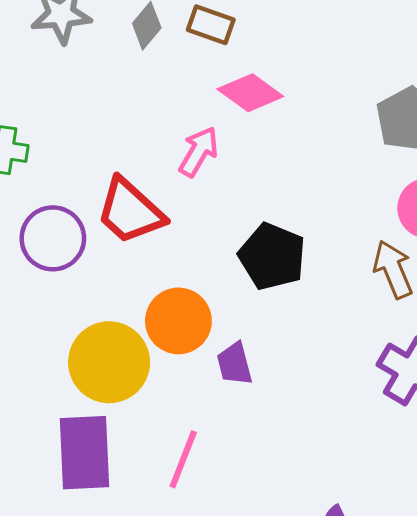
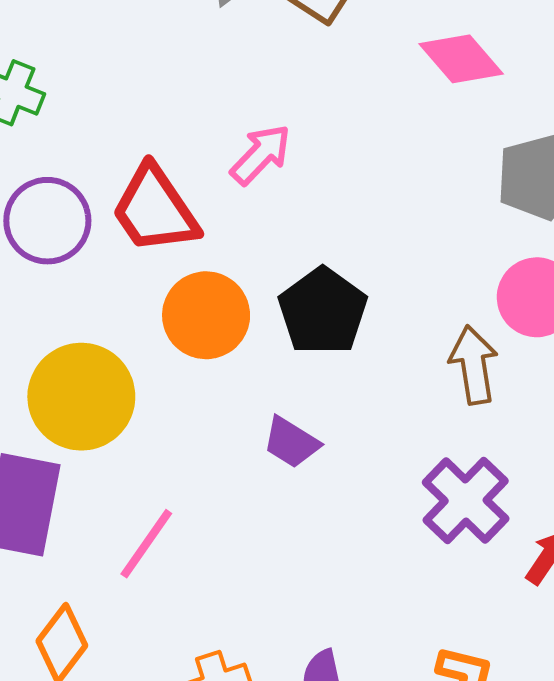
pink diamond: (250, 93) -> (461, 59), moved
orange circle: (178, 321) -> (206, 315), moved
purple trapezoid: (235, 364) -> (291, 442), moved, turned -57

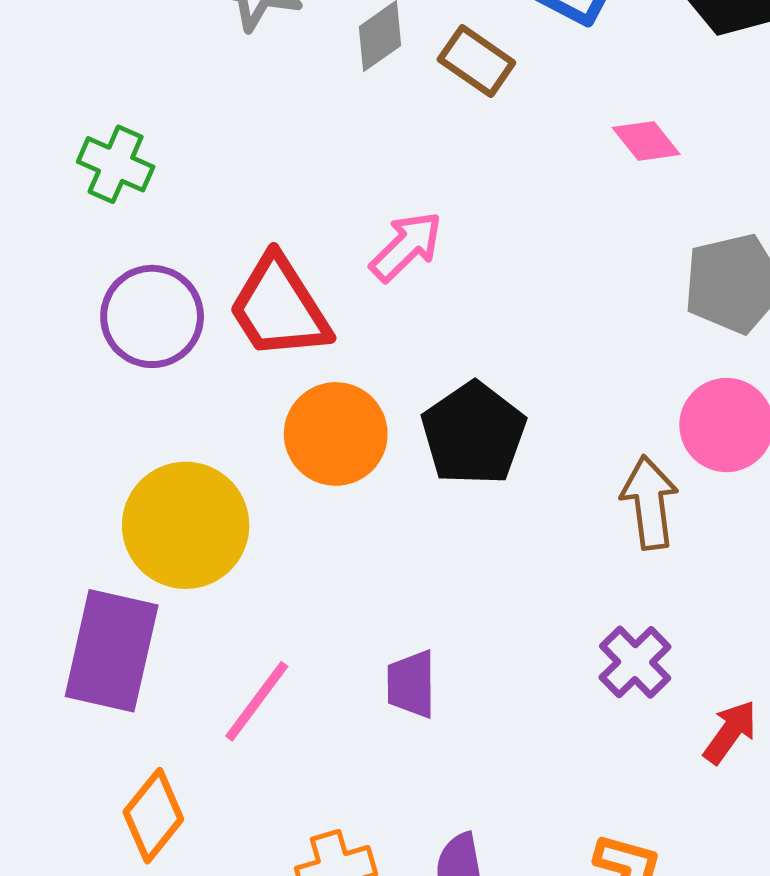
pink diamond: (461, 59) -> (646, 141), size x0.7
purple trapezoid: (291, 442) -> (411, 684), moved, turned 56
purple cross: (466, 501) -> (635, 662), size x0.7

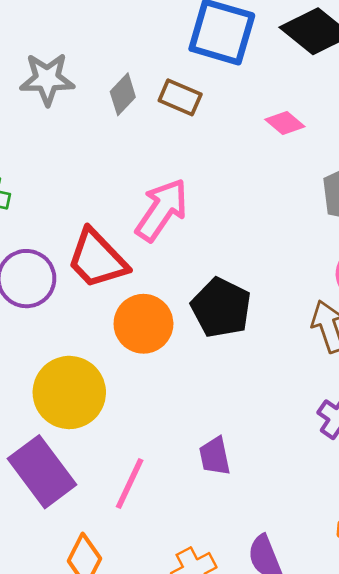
pink arrow: (406, 246) -> (162, 210), size x1.4
purple rectangle: (112, 651) -> (42, 472), turned -38

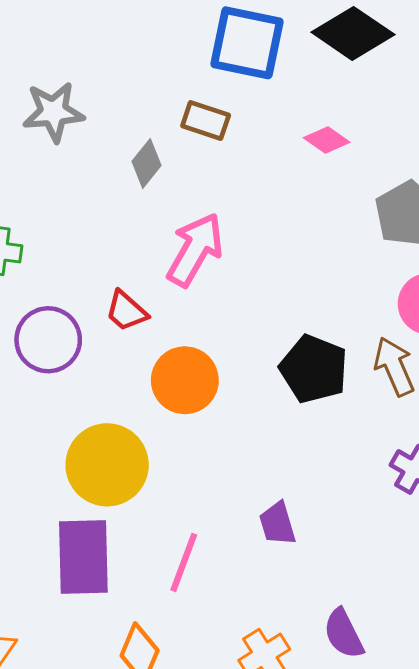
gray diamond: (123, 94) -> (147, 163), moved
red trapezoid: (97, 259) -> (126, 311), size x0.6
black pentagon: (221, 308) -> (314, 369), moved
purple rectangle: (42, 472) -> (83, 557), turned 40

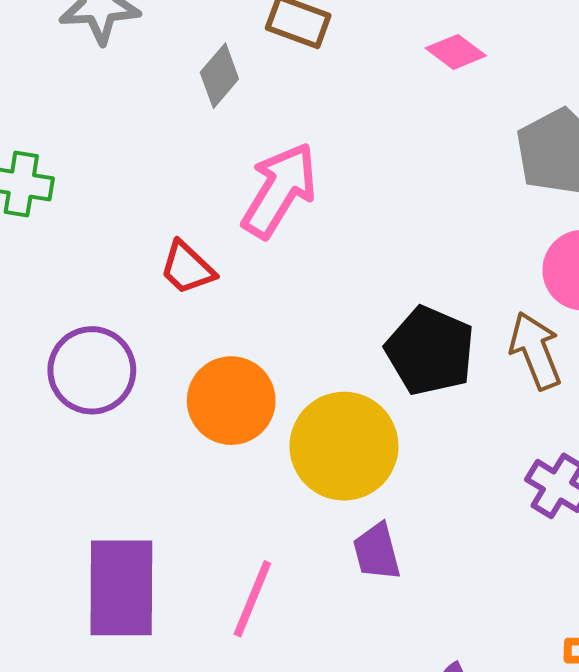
purple circle: (48, 340) -> (92, 370), moved
orange circle: (185, 380) -> (231, 401), moved
yellow circle: (107, 465) -> (344, 446), moved

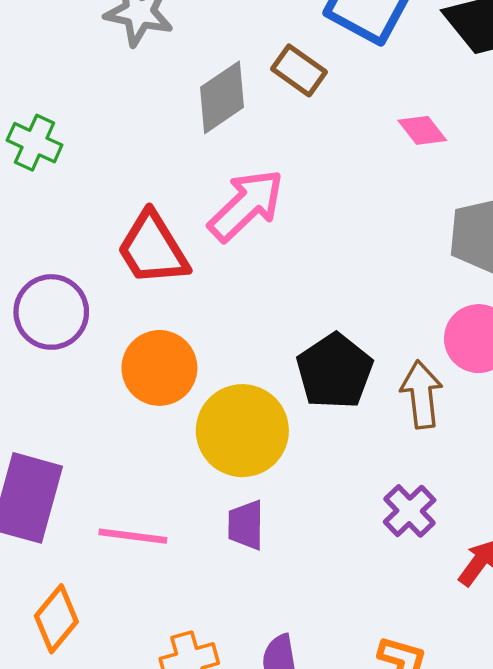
gray diamond: (219, 76) -> (222, 97), size x1.4
red trapezoid: (187, 268) -> (153, 249), size x1.6
pink line: (252, 599) -> (133, 536), turned 60

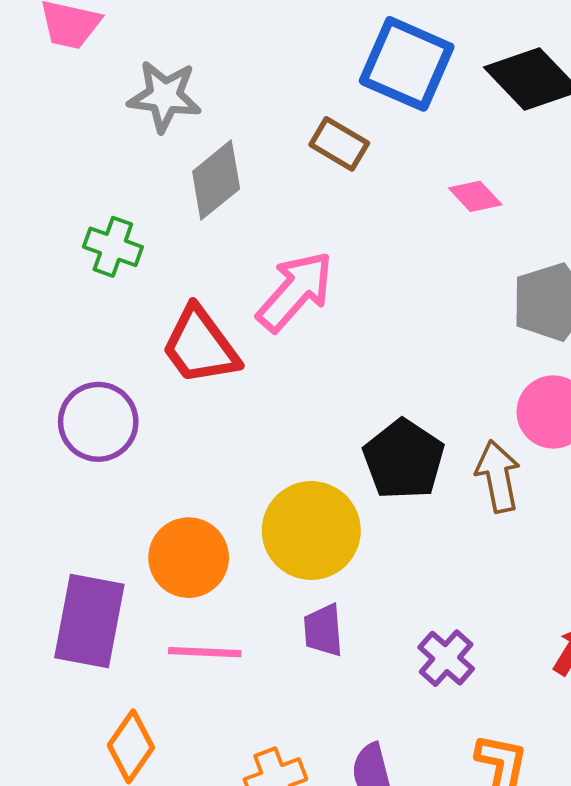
gray diamond: (222, 97) -> (216, 180), moved
green cross: (35, 143) -> (113, 247), moved
orange circle: (159, 368) -> (189, 558), moved
purple cross: (410, 511) -> (446, 658), moved

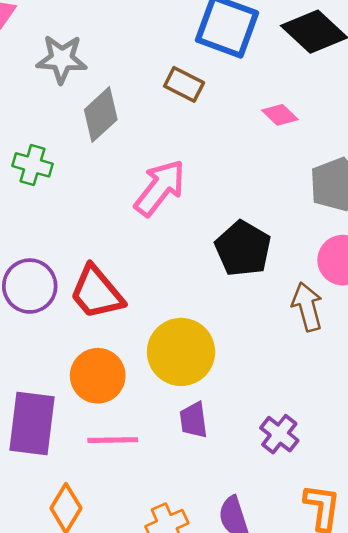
red trapezoid: (200, 346) -> (97, 292), moved
black pentagon: (404, 459) -> (243, 249), moved

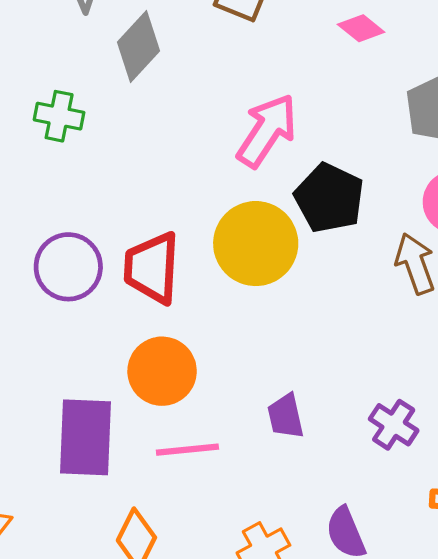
pink arrow: (160, 188) -> (267, 131), moved
red trapezoid: (97, 292) -> (152, 268), turned 48
yellow circle: (181, 352) -> (256, 244), moved

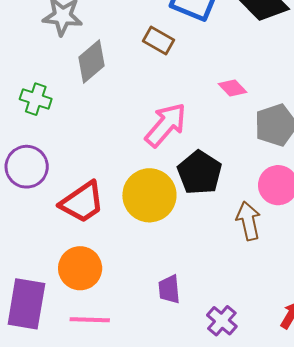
pink diamond: (361, 28) -> (232, 88), moved
purple circle: (68, 267) -> (27, 167), moved
red trapezoid: (152, 268) -> (82, 202), turned -135
purple trapezoid: (286, 416) -> (169, 289), moved

